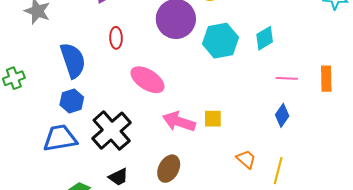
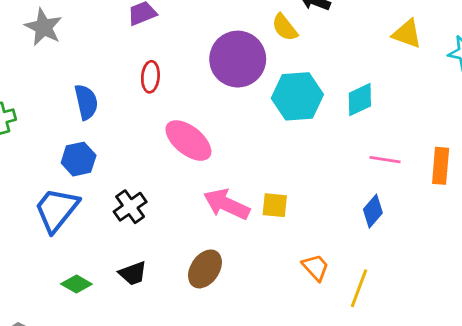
blue semicircle: (73, 60) -> (86, 102), size x0.7
black cross: (112, 131) -> (130, 207), size x0.6
blue trapezoid: (60, 138) -> (56, 210), turned -48

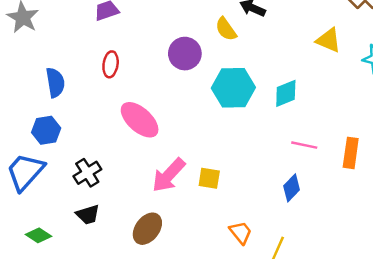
purple circle: (238, 59) -> (185, 54), size x0.7
pink arrow: (226, 204) -> (169, 175), turned -75
black trapezoid: (133, 273) -> (88, 215), moved

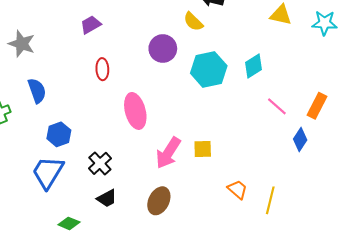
blue semicircle: (55, 83) -> (37, 91), moved
pink ellipse: (140, 120) -> (135, 111), turned 44
pink line: (304, 145) -> (277, 106), turned 40
orange rectangle: (351, 153) -> (317, 106), turned 30
blue diamond: (292, 188) -> (300, 140), moved

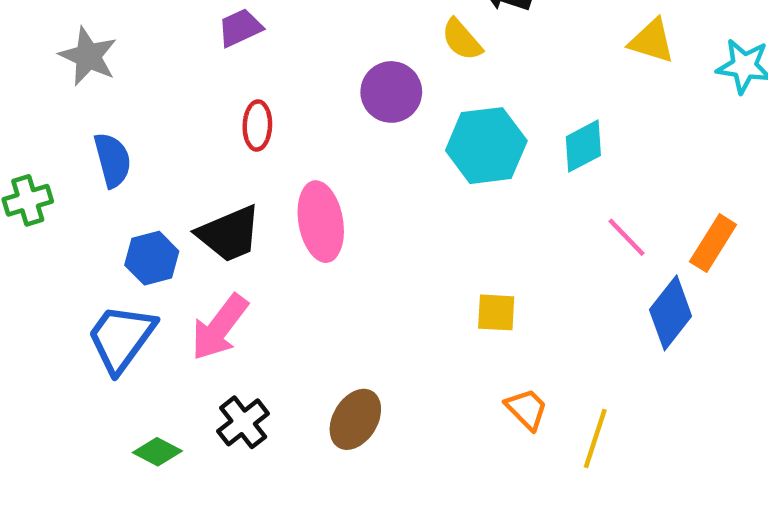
blue diamond: (300, 140) -> (671, 313), size x1.4
yellow square: (203, 149) -> (496, 312), moved
pink arrow: (168, 153) -> (220, 327), moved
black cross: (100, 163) -> (243, 422), moved
black trapezoid: (107, 198) -> (229, 234), moved, size x1.5

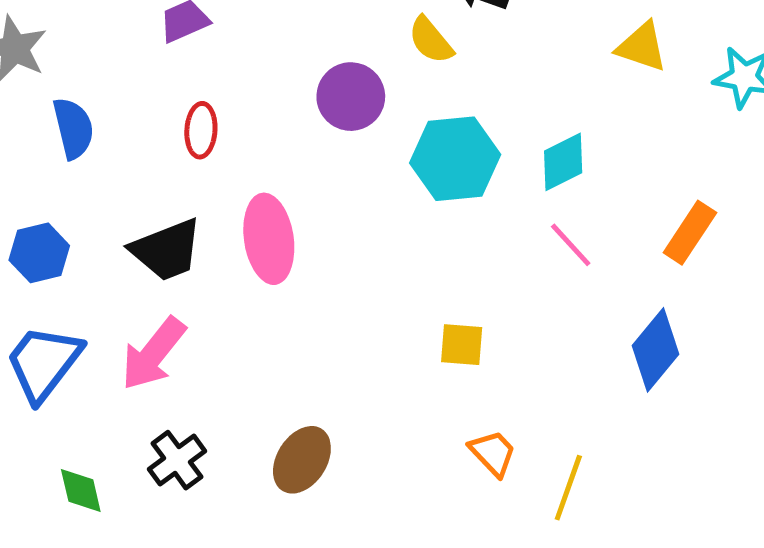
blue semicircle: (113, 160) -> (73, 128), moved
pink line: (627, 237) -> (571, 245), moved
orange rectangle: (713, 243) -> (690, 233), moved
blue hexagon: (152, 258) -> (39, 253), moved
green diamond: (157, 452) -> (81, 490), turned 48

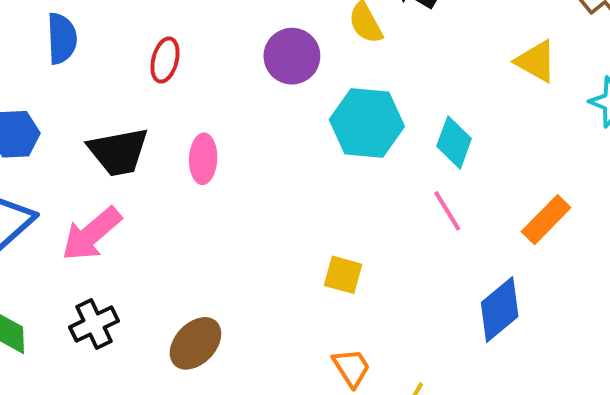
cyan diamond: (563, 162) -> (454, 142), turned -54
pink ellipse: (269, 239) -> (203, 159), size x0.7

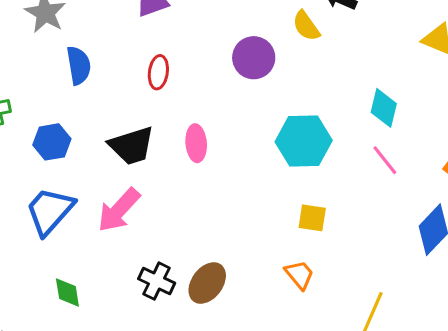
cyan hexagon: (367, 123) -> (304, 141), moved
black cross: (94, 324) -> (157, 281), moved, turned -32
orange trapezoid: (351, 368) -> (299, 275), moved

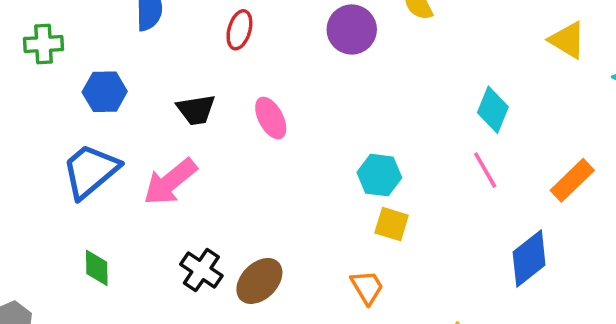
cyan hexagon: (304, 141) -> (379, 175), moved, size x0.7
pink ellipse: (196, 143) -> (271, 118), turned -32
black trapezoid: (132, 146) -> (196, 110), size x0.7

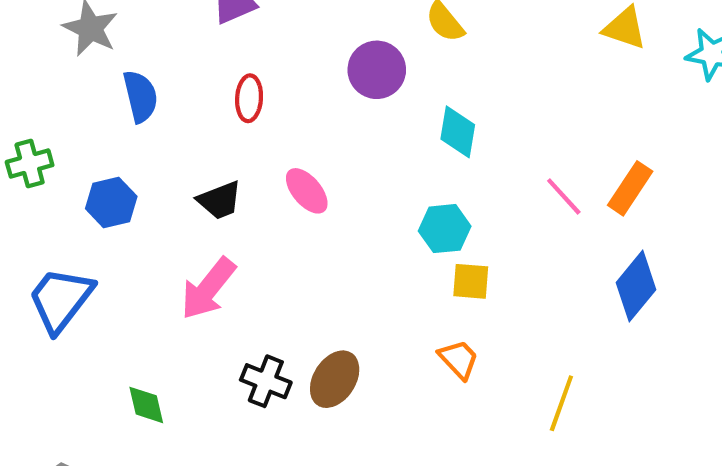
cyan diamond: (493, 110) -> (458, 132), moved
blue trapezoid: (90, 171) -> (61, 299), moved
orange rectangle: (572, 180) -> (630, 188), moved

